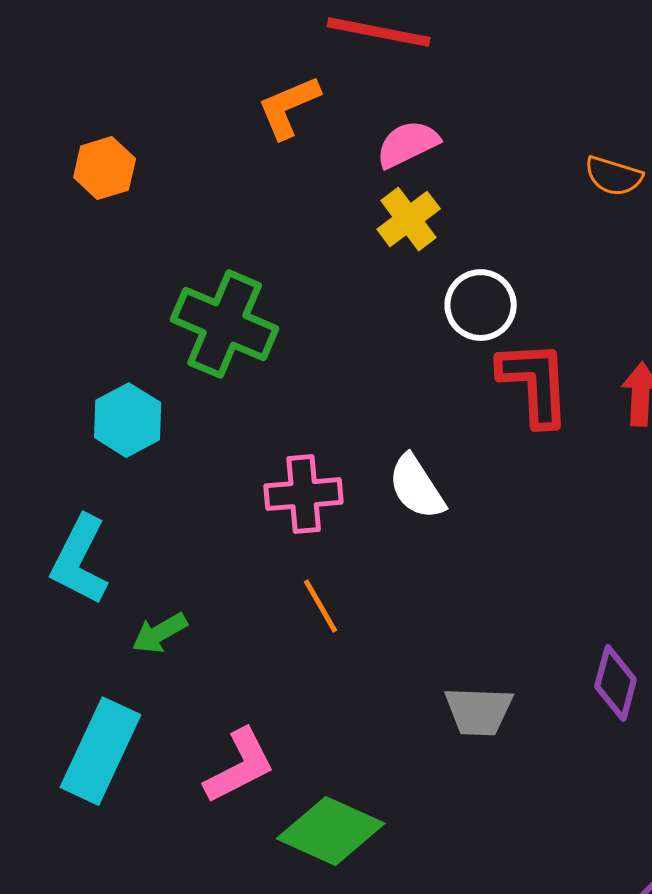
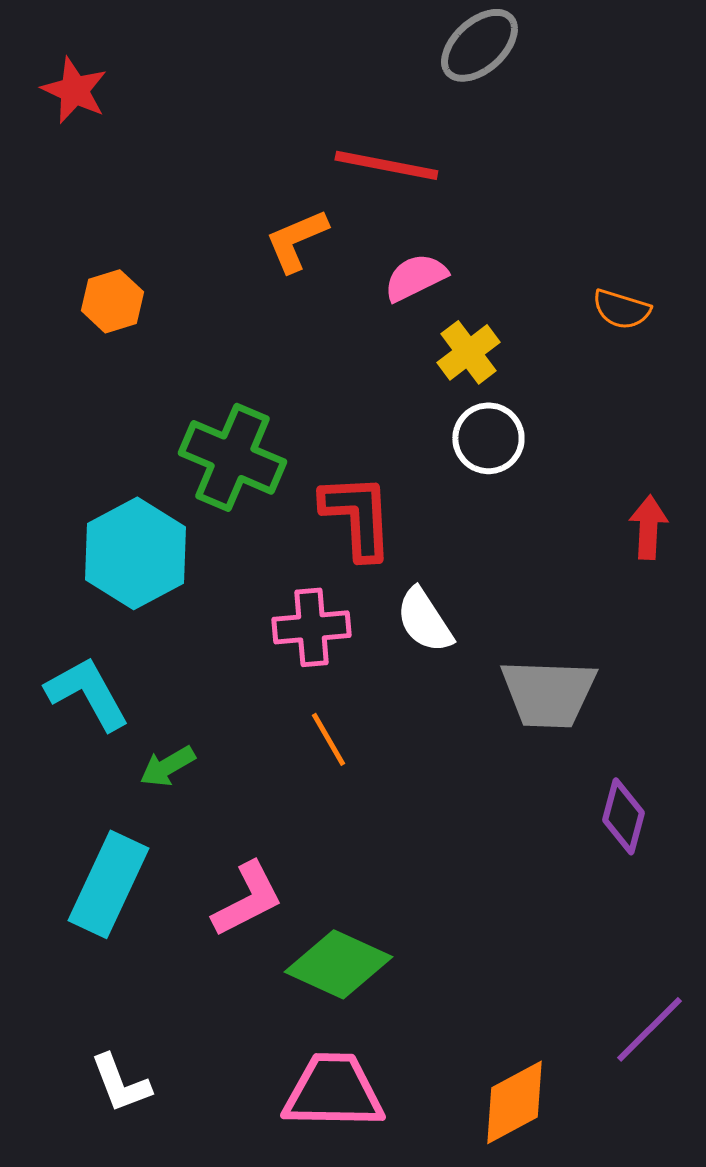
yellow cross: (409, 219) -> (468, 352), moved
red L-shape: (535, 383) -> (357, 516), moved
cyan hexagon: (128, 420) -> (135, 553), size x1.5
cyan L-shape: (80, 560) -> (87, 693), turned 124
gray trapezoid: (479, 711) -> (548, 693), moved, size x1.4

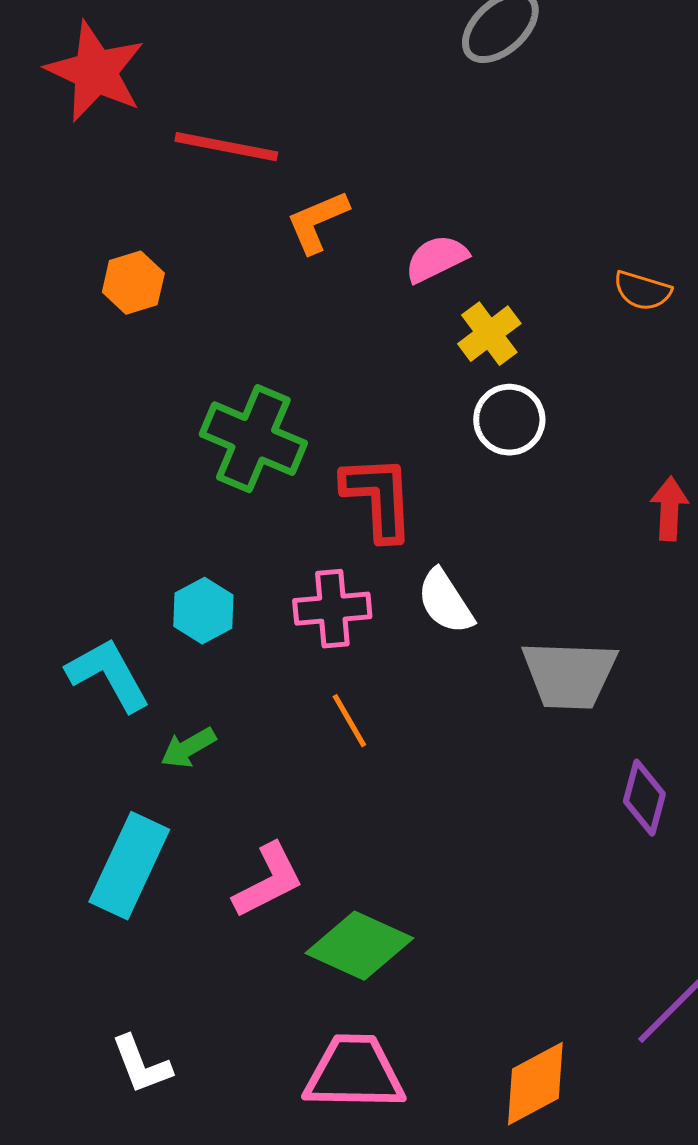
red star: (74, 90) -> (95, 72), size x1.5
red line: (386, 165) -> (226, 147), moved
cyan hexagon: (135, 553) -> (203, 611), moved, size x0.6

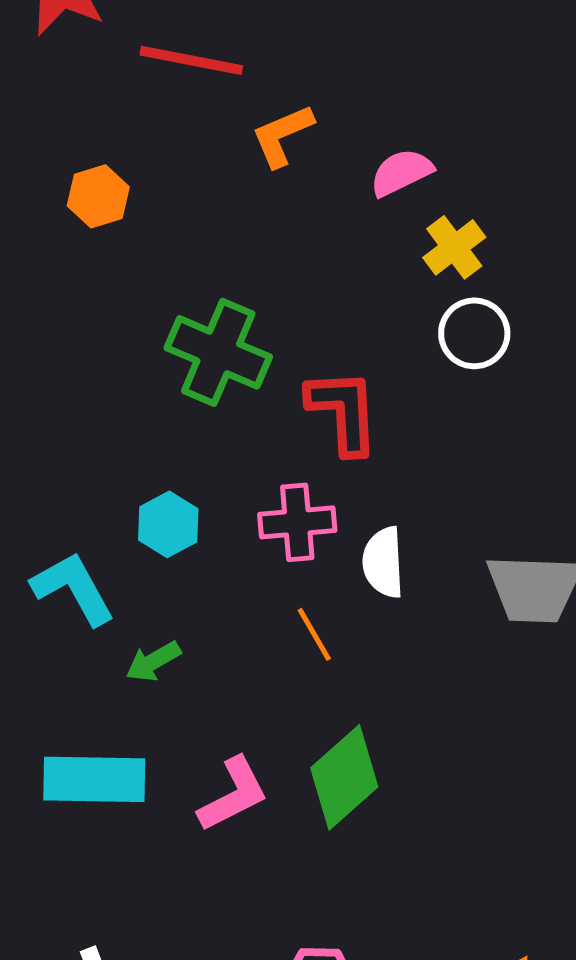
white semicircle: (445, 602) -> (383, 562), moved, turned 30
cyan rectangle: (129, 866) -> (94, 779), turned 66
green diamond: (359, 946) -> (344, 777), moved, turned -66

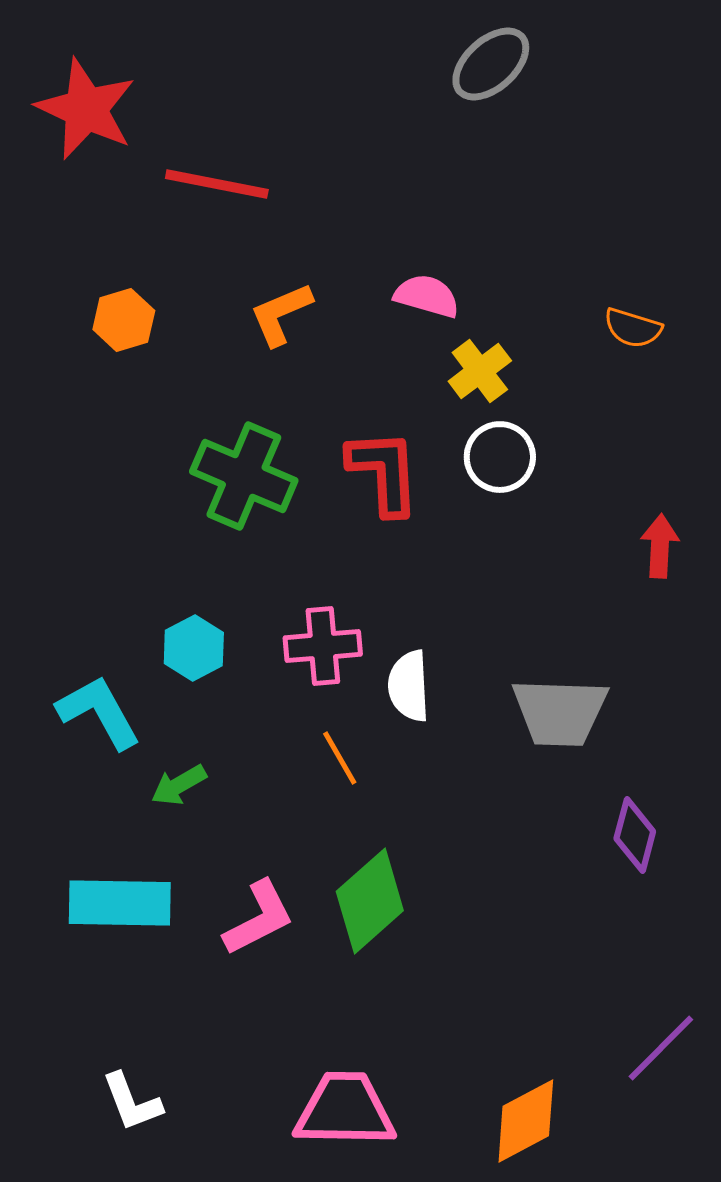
orange L-shape: (282, 135) -> (281, 314), moved
pink semicircle: (401, 172) -> (427, 296), turned 42
red L-shape: (343, 411) -> (384, 472), moved

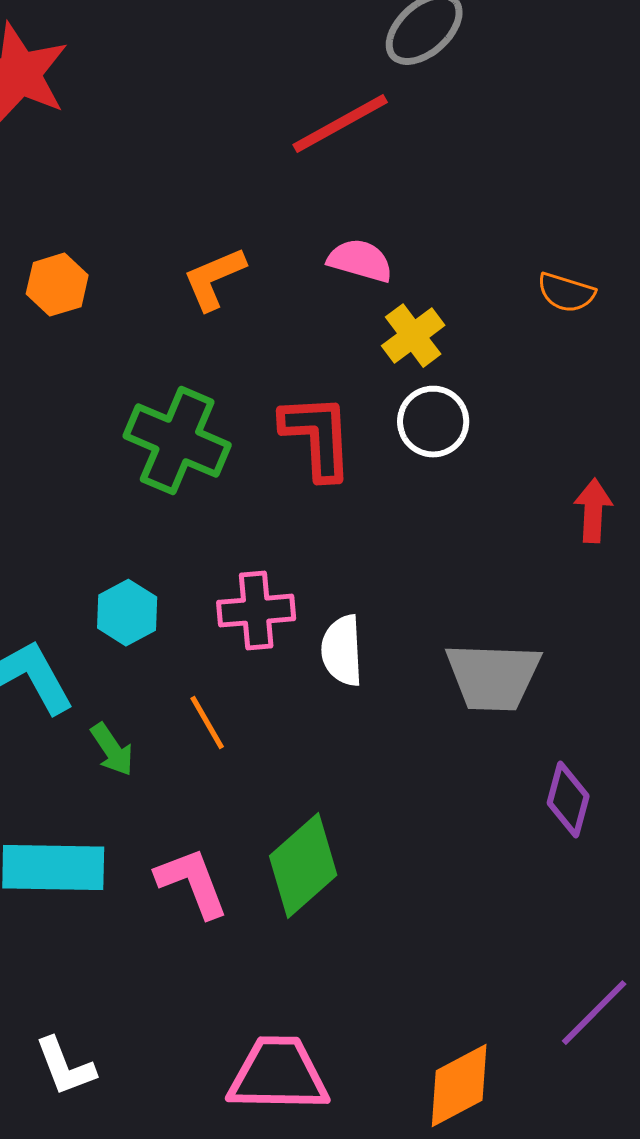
red line: (217, 184) -> (340, 124), moved, turned -40
orange line: (340, 758) -> (207, 723), moved
green arrow: (179, 785) -> (112, 750), turned -94
pink L-shape: (259, 918) -> (192, 883), turned -84

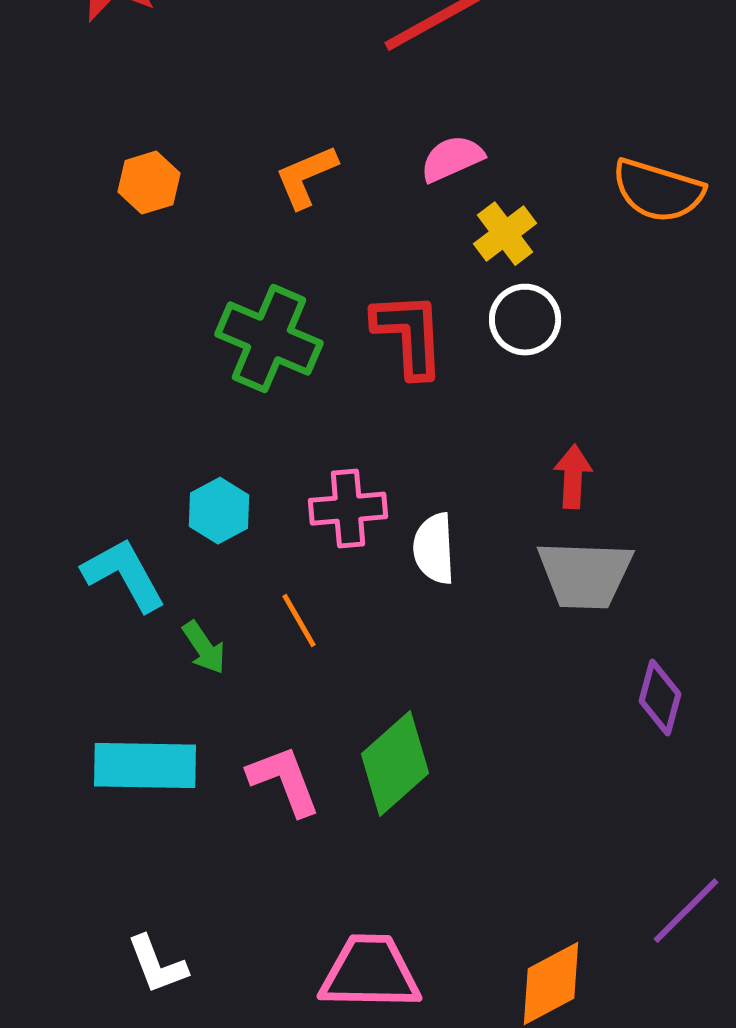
pink semicircle: (360, 261) -> (452, 159), turned -40
orange semicircle: (566, 293) -> (658, 191), size x1.6
red arrow: (593, 511) -> (573, 477), moved

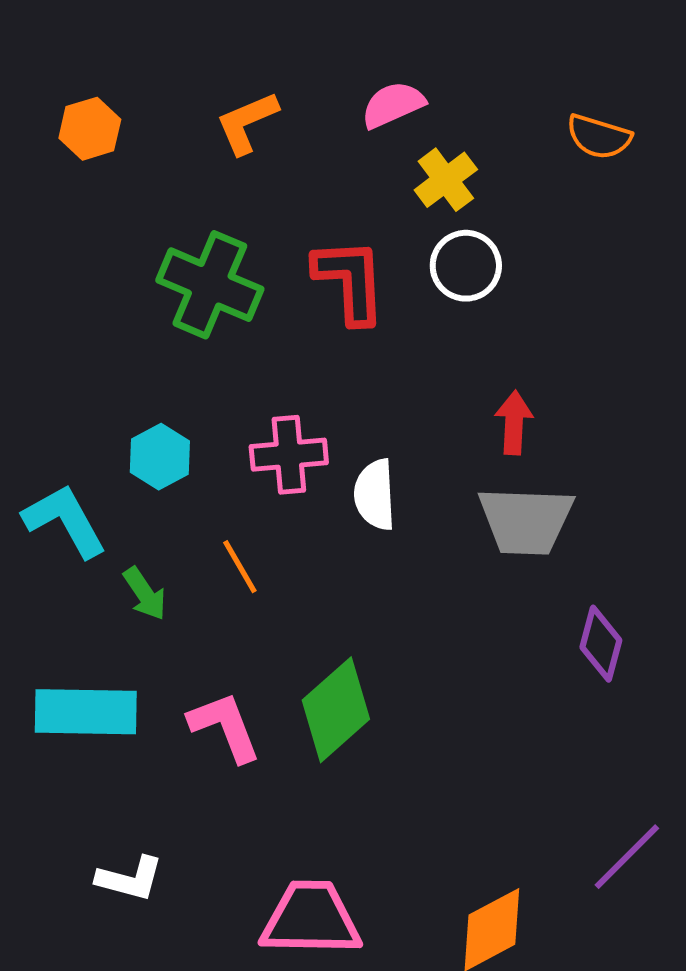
orange semicircle: (658, 191) -> (599, 137), size x0.7
white L-shape: (157, 965) -> (130, 879), moved, turned -54

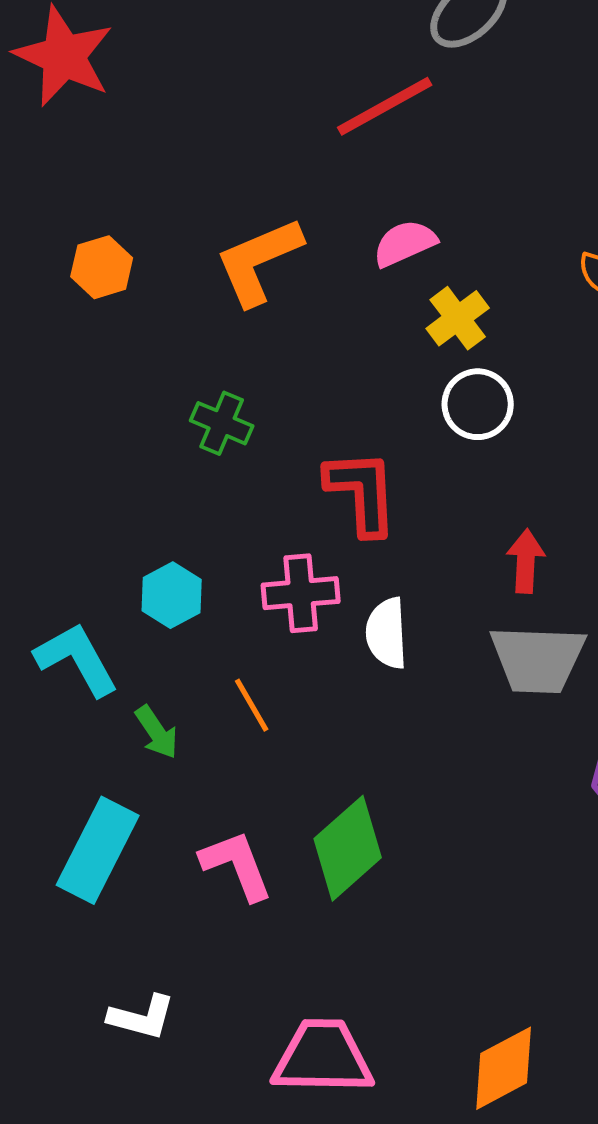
orange L-shape: (247, 123) -> (259, 261), size x1.4
red L-shape: (350, 281) -> (362, 492), moved
green cross: (210, 285) -> (222, 423), size x0.6
cyan rectangle: (86, 712) -> (98, 850), turned -64

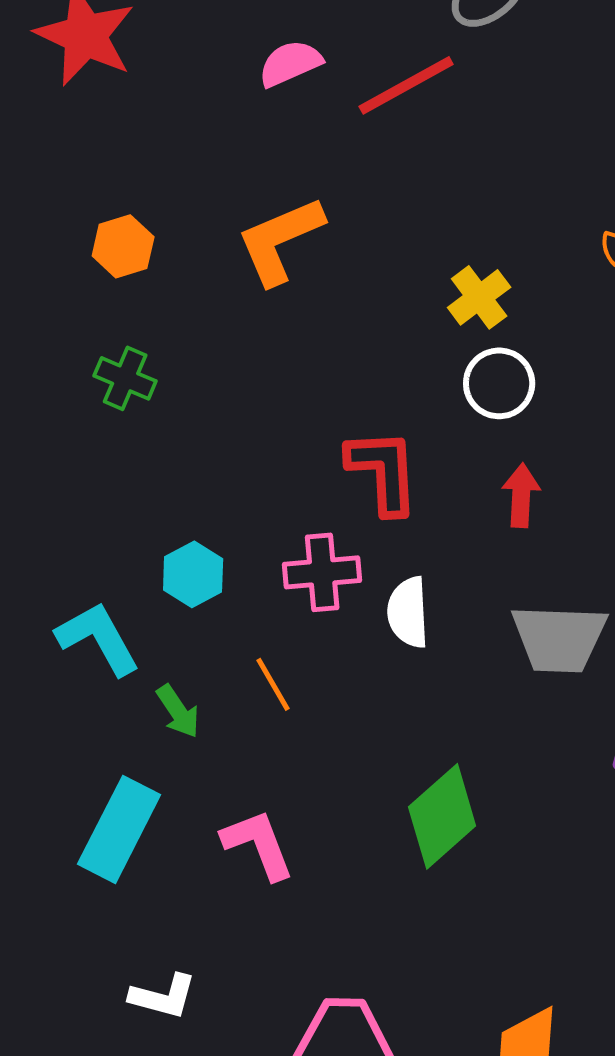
pink semicircle: (405, 243) -> (290, 63), moved
green cross: (222, 423) -> (125, 378), moved
red arrow: (526, 561) -> (521, 495), moved
green diamond: (348, 848) -> (442, 816), moved

